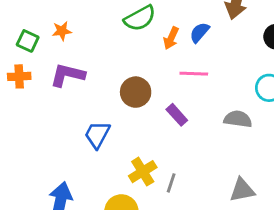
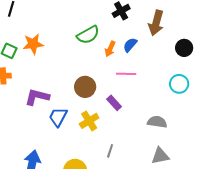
orange star: (62, 31) -> (33, 44), size x1.5
purple L-shape: (67, 75) -> (37, 97), moved
gray semicircle: (238, 119) -> (157, 122), moved
yellow cross: (143, 172) -> (89, 121), moved

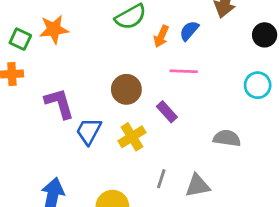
purple L-shape: (37, 97) -> (59, 103), turned 60
gray triangle: (160, 156) -> (198, 186), moved

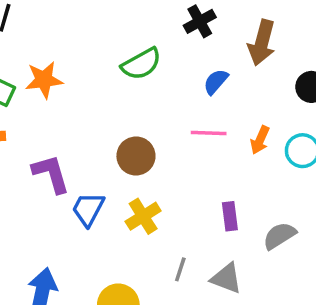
orange arrow: (161, 36) -> (260, 140), moved
purple rectangle: (167, 112) -> (230, 216), moved, turned 35
gray semicircle: (227, 138) -> (279, 236), moved, turned -40
gray triangle: (198, 186) -> (226, 278), turned 32

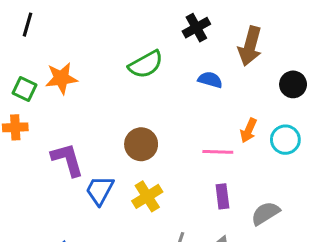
blue semicircle: (216, 82) -> (210, 80), turned 65
pink line: (209, 133) -> (218, 152), moved

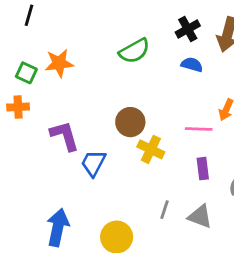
black cross: (196, 28) -> (188, 29), moved
yellow cross: (147, 196) -> (151, 149), moved, turned -32

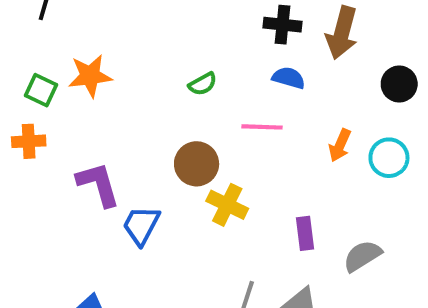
black cross: (188, 29) -> (282, 25), turned 35
green semicircle: (134, 51) -> (203, 84), moved, size x0.6
pink line: (199, 129) -> (262, 127), moved

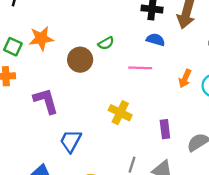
brown circle: (197, 164) -> (80, 60), moved
blue trapezoid: (141, 225) -> (71, 141), moved

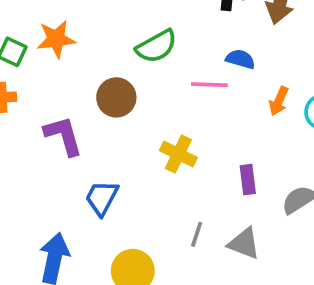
blue semicircle: (156, 40) -> (240, 59), moved
green semicircle: (106, 43) -> (156, 46), size x1.6
brown circle: (80, 60) -> (116, 97), moved

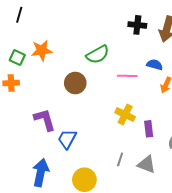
blue semicircle: (240, 59) -> (155, 65), moved
purple L-shape: (63, 136) -> (45, 120), moved
yellow cross: (178, 154) -> (125, 115), moved

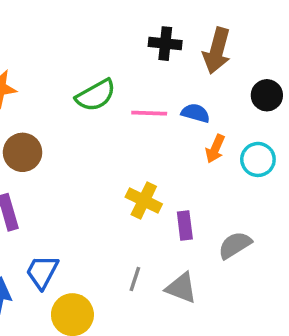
pink line: (127, 76) -> (149, 113), moved
brown circle: (75, 83) -> (23, 152), moved
blue trapezoid: (67, 139) -> (42, 272), moved

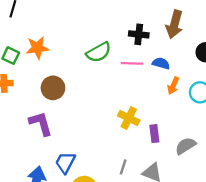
black cross: (165, 44) -> (139, 34), moved

